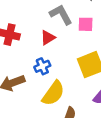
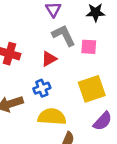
yellow semicircle: (53, 93) -> (52, 117), turned -124

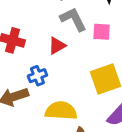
blue cross: (42, 88) -> (37, 76), moved

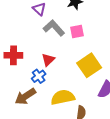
red triangle: (57, 46) -> (48, 60), moved

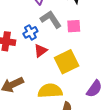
yellow square: (89, 65) -> (67, 62), moved
blue cross: (39, 76) -> (30, 32), moved

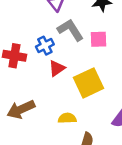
yellow semicircle: (50, 91) -> (67, 118), size x0.6

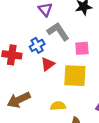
pink square: (99, 39) -> (82, 48), moved
yellow square: (89, 83) -> (75, 76), turned 30

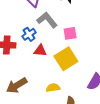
red triangle: (48, 64) -> (40, 51), turned 48
yellow square: (75, 76) -> (66, 59), turned -30

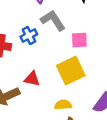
red triangle: (40, 51) -> (32, 79), moved
yellow semicircle: (53, 88) -> (63, 105), moved

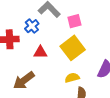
red triangle: (32, 79) -> (40, 52), moved

